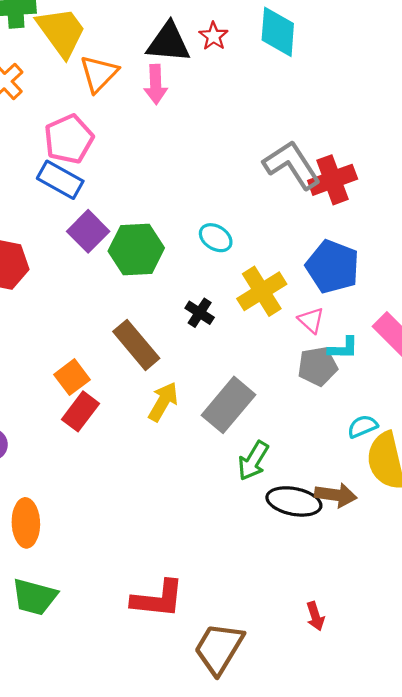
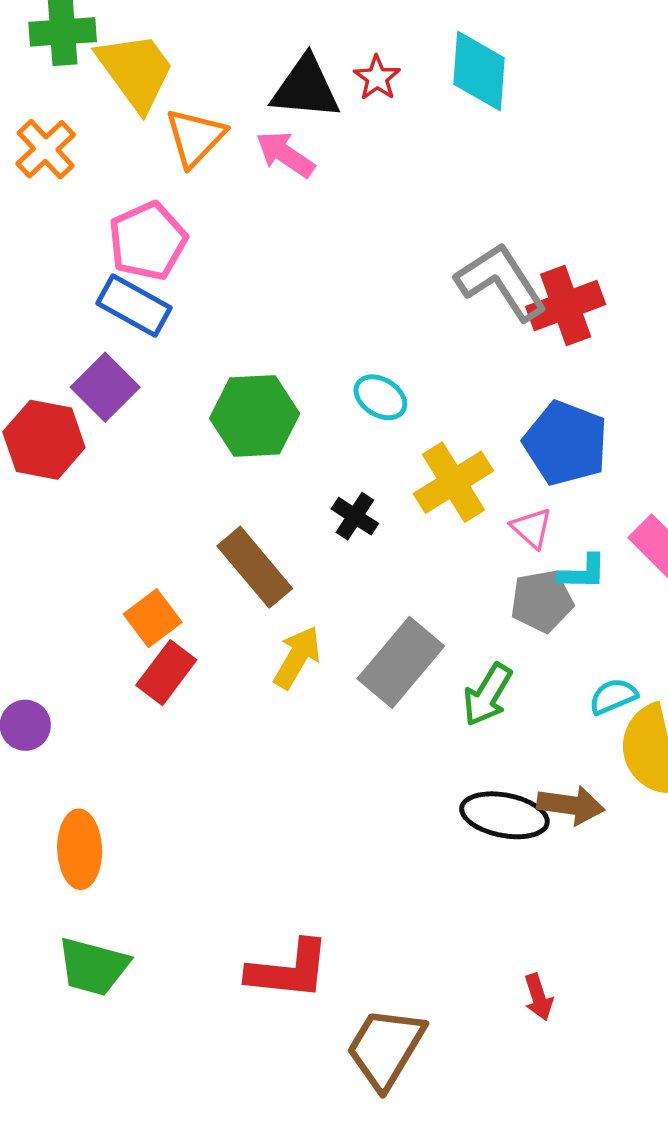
pink arrow: (156, 84) -> (285, 154), turned 126
purple square: (88, 231) -> (105, 387), moved
green arrow: (253, 461) -> (487, 695), moved

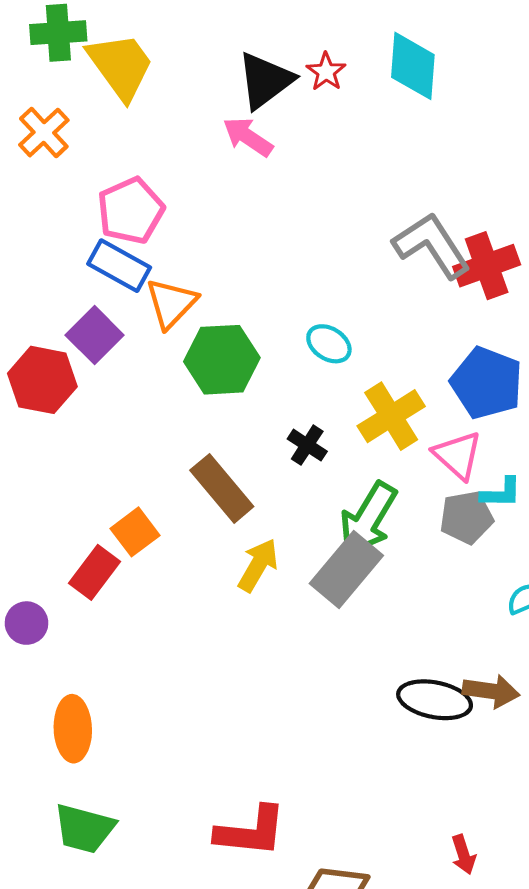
black triangle: (306, 88) -> (265, 80), turned -42
orange triangle: (195, 137) -> (171, 303), moved
pink triangle: (532, 528) -> (458, 455), size x1.4
red rectangle: (166, 673) -> (95, 572), moved
green arrow: (487, 695) -> (368, 519), moved, size x1.4

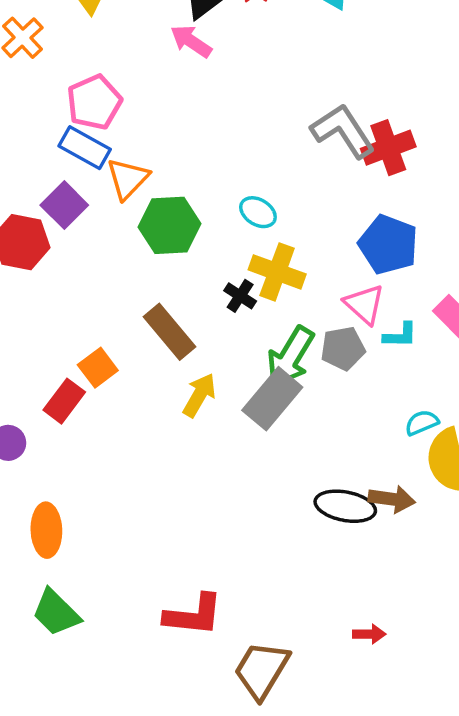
yellow cross: (391, 416) -> (277, 272), moved, turned -38
gray pentagon: (466, 517) -> (343, 348), moved
green trapezoid: (84, 829) -> (56, 613), turned 30
red arrow: (463, 855) -> (369, 634), turned -72

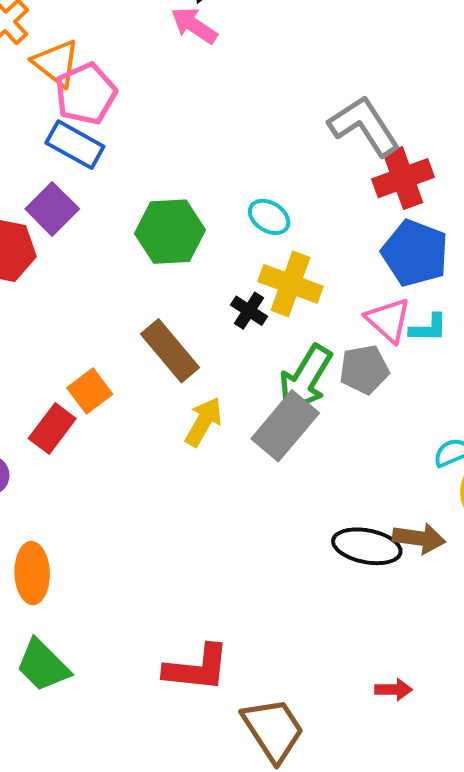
red cross: (388, 148) -> (403, 178), moved
orange triangle: (128, 179) -> (56, 63), moved, turned -36
cyan L-shape: (400, 335) -> (428, 328), moved
brown trapezoid: (262, 670) -> (273, 730), turned 116

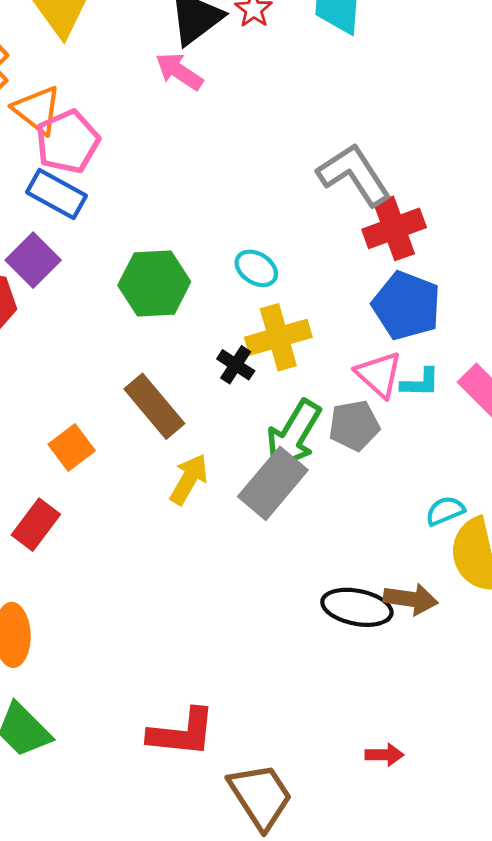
yellow cross: (291, 284) -> (278, 337), turned -36
red rectangle: (52, 428) -> (36, 525), moved

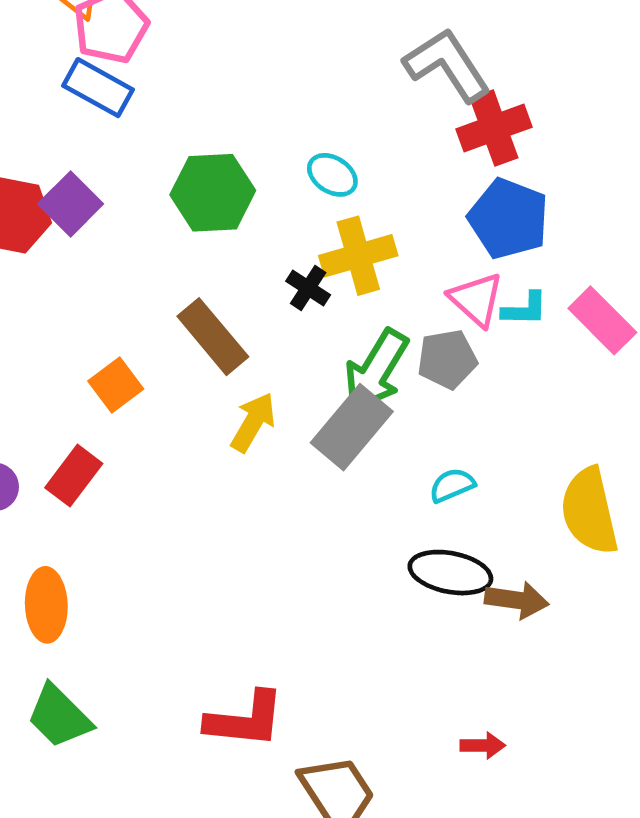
purple square: (33, 260) -> (71, 204), moved
cyan semicircle: (445, 511) -> (452, 485), moved
brown arrow: (411, 599) -> (517, 600), moved

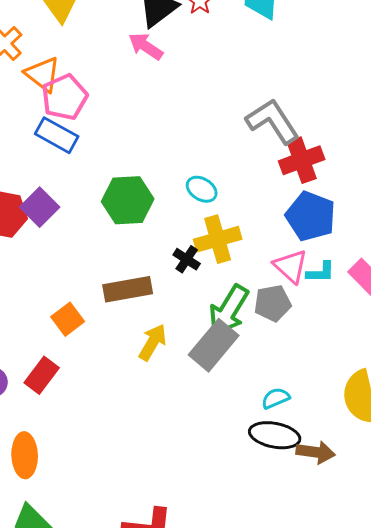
brown rectangle: (213, 337) -> (128, 289), turned -60
cyan semicircle: (452, 485) -> (276, 398), moved

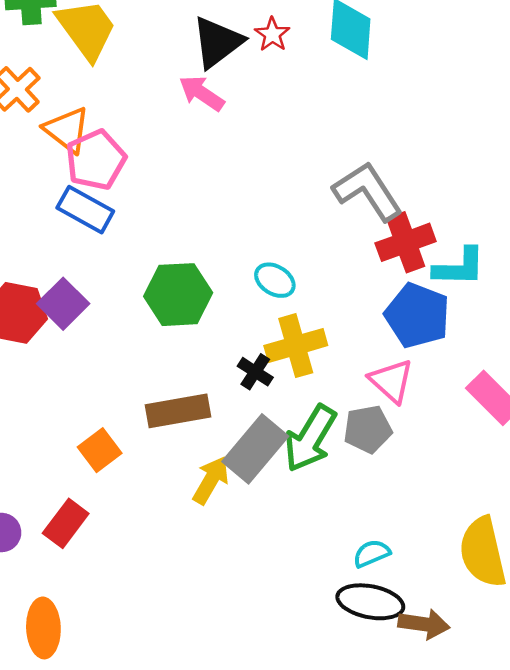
cyan L-shape: (321, 272) -> (459, 267), moved, size x1.4
gray rectangle: (214, 345) -> (255, 449), moved

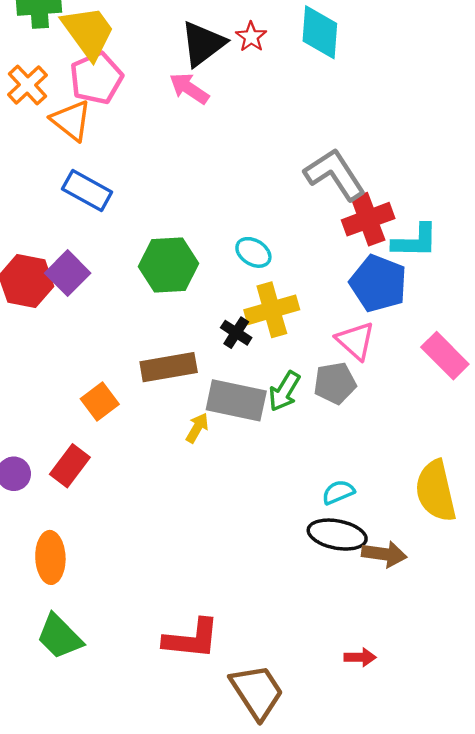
pink pentagon: (96, 160) -> (96, 78), moved
green arrow: (310, 438) -> (284, 391), size x0.7
gray rectangle: (255, 449) -> (236, 400), turned 62
yellow arrow: (211, 480) -> (197, 428), size x0.7

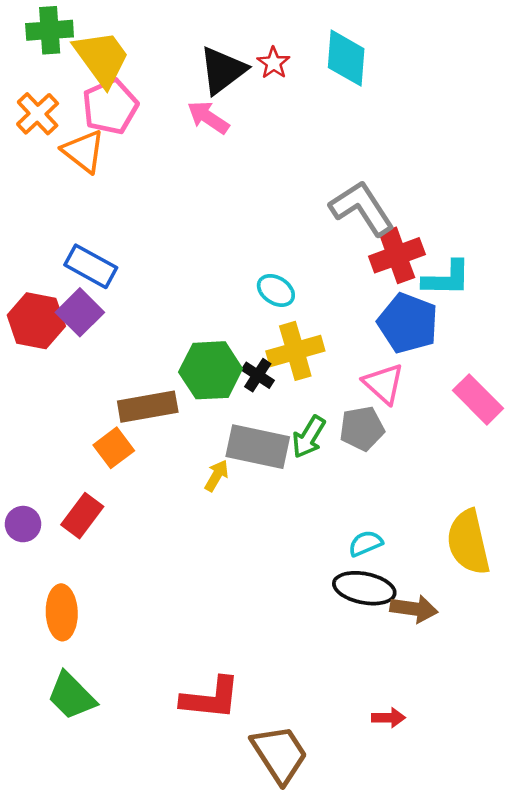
blue rectangle: (87, 190) -> (91, 266), moved
green hexagon: (169, 265) -> (211, 370), moved
brown rectangle: (169, 367) -> (148, 407), moved

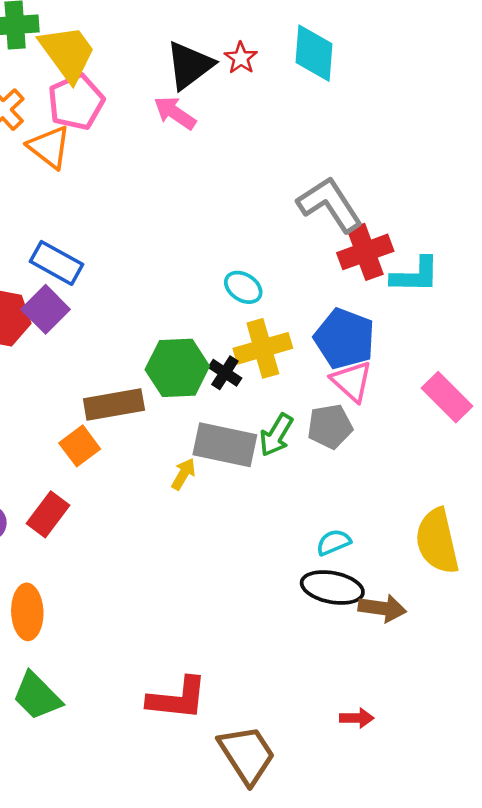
blue pentagon: (408, 323) -> (345, 339), moved

